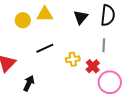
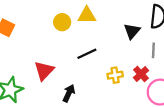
black triangle: (81, 17) -> (132, 31), moved
yellow cross: (73, 59) -> (115, 75), moved

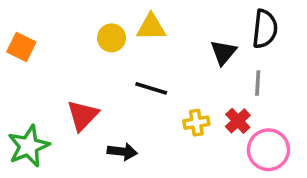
black line: (87, 54) -> (151, 88), turned 42
black arrow: (69, 93) -> (122, 152), turned 72

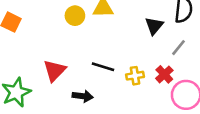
gray line: (258, 83) -> (178, 48), turned 36
black line: (151, 88) -> (103, 67), moved

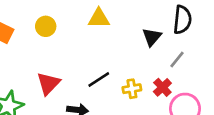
yellow circle: (75, 16) -> (46, 26), moved
black line: (103, 67) -> (99, 79), turned -50

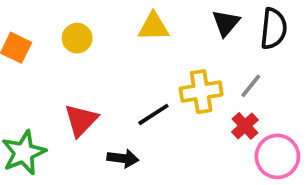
black triangle: (152, 37) -> (226, 23), moved
gray line: (177, 60) -> (251, 86), moved
yellow cross: (132, 89) -> (201, 92), moved, size x1.5

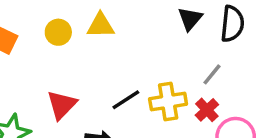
yellow triangle: (153, 27) -> (101, 25), moved
yellow cross: (201, 92) -> (168, 101), moved

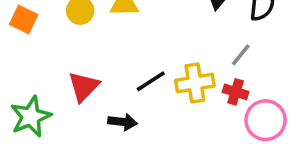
red cross: (207, 110) -> (236, 92), turned -30

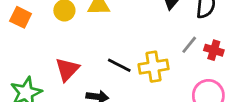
black line: (151, 81) -> (119, 65), turned 60
red cross: (236, 92) -> (214, 50), moved

